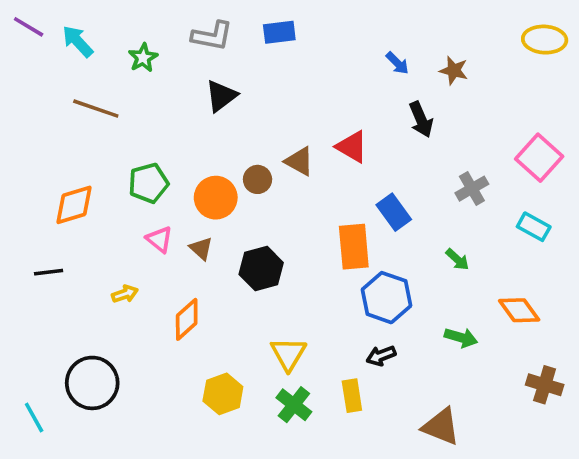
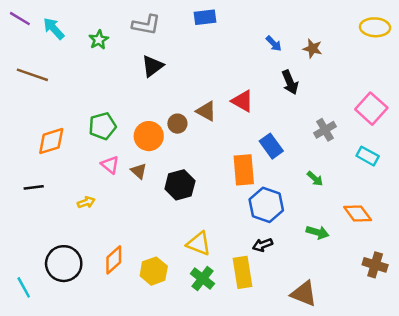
blue rectangle: (279, 32) -> (205, 17), moved
brown line: (96, 109) -> (32, 75), moved
orange diamond: (187, 319) -> (114, 260), moved
yellow triangle: (288, 354) -> (199, 244), turned -40
yellow rectangle: (352, 396) -> (242, 272), size x1.4

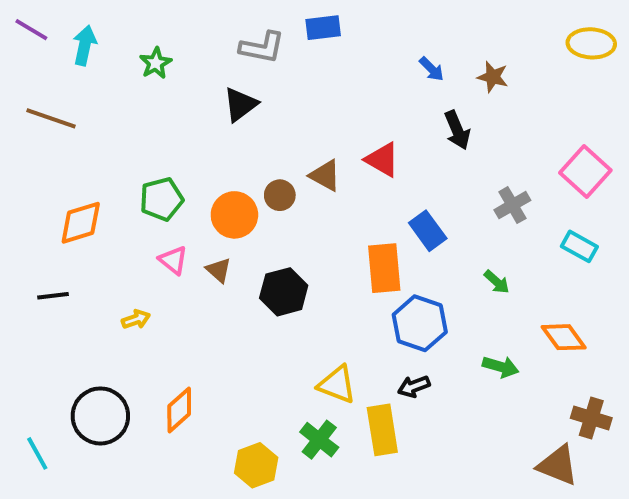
gray L-shape: (146, 25) -> (262, 47), moved
cyan arrow: (54, 29) -> (85, 45), turned 55
yellow triangle: (199, 244) -> (337, 384), moved
yellow hexagon: (154, 271) -> (256, 465), moved
brown triangle: (304, 294) -> (558, 465), moved

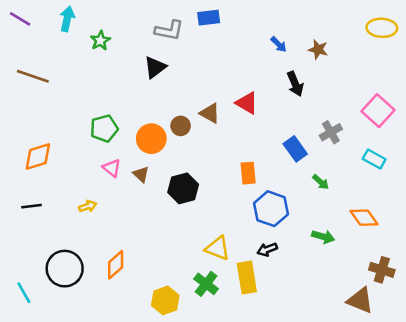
cyan arrow: (85, 45) -> (67, 19), moved
orange diamond: (81, 223) -> (38, 156), moved
blue rectangle: (428, 231) -> (295, 149), moved
orange rectangle: (384, 268) -> (248, 173), size x0.7
black line: (53, 296) -> (32, 206), moved

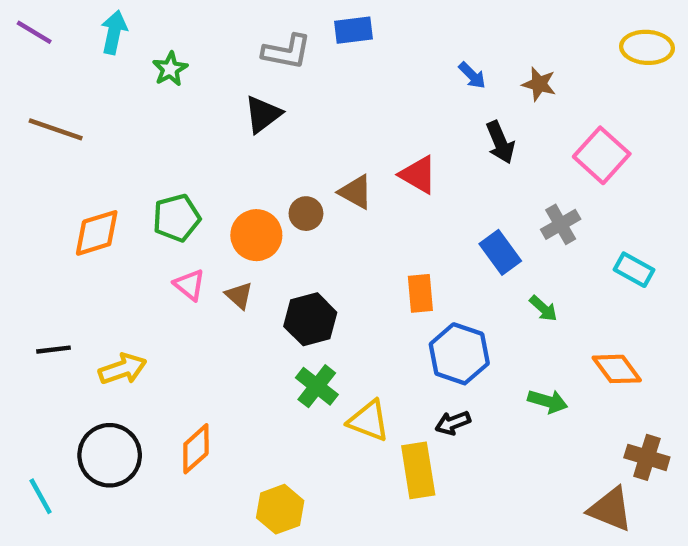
pink square: (378, 111) -> (602, 155), moved
orange diamond: (38, 156) -> (97, 233), moved
yellow arrow: (88, 206) -> (123, 369), moved, size x1.5
green cross: (206, 284) -> (317, 386), moved

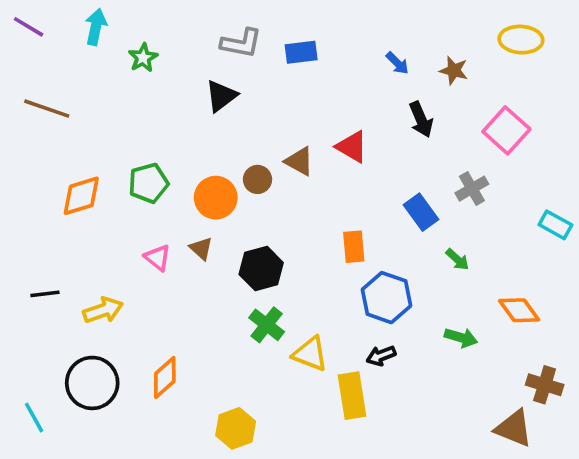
blue rectangle: (353, 30) -> (301, 52), moved
yellow ellipse: (647, 47) -> (521, 40), moved
cyan rectangle: (634, 270) -> (555, 225), moved
pink triangle: (189, 285) -> (158, 258), moved

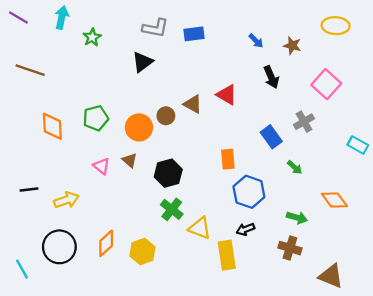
orange diamond: (81, 196) -> (52, 126), turned -76
brown cross: (545, 385) -> (290, 248), moved
yellow hexagon: (236, 428) -> (142, 252), moved

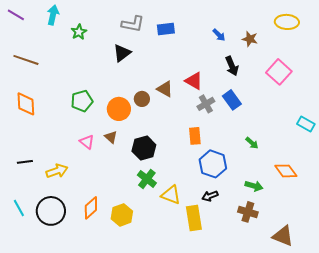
gray cross: (304, 122) -> (206, 104), moved
orange diamond: (52, 126) -> (26, 104), moved
blue rectangle: (271, 137) -> (232, 100), moved
cyan line: (22, 269) -> (19, 208), moved

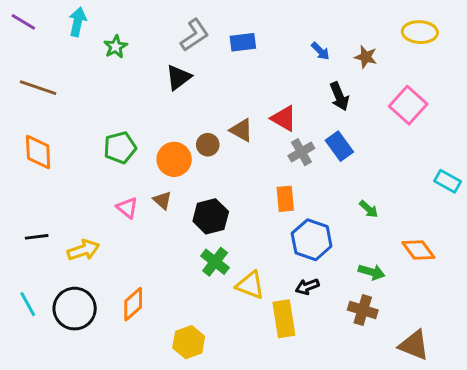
gray L-shape: (133, 24) -> (195, 35), turned -45
yellow hexagon: (122, 215) -> (189, 342), moved

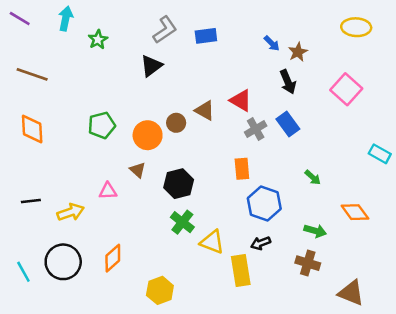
brown star: (366, 57) -> (298, 52), moved, turned 30
pink triangle: (127, 208) -> (108, 191), moved, turned -42
cyan line: (28, 304) -> (23, 272), moved

